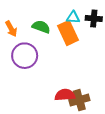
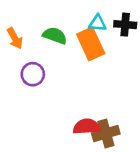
purple circle: (25, 56) -> (33, 74), size x0.7

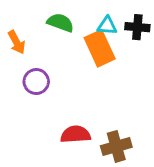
green semicircle: (55, 36) -> (60, 23), moved
red semicircle: (87, 127) -> (75, 134), moved

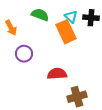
cyan triangle: (107, 26) -> (71, 17), turned 40
red semicircle: (75, 134) -> (57, 74), moved

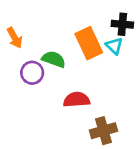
green semicircle: (40, 15) -> (54, 59), moved
cyan triangle: (71, 17) -> (114, 46), moved

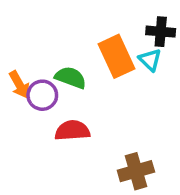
orange arrow: (15, 38) -> (19, 85), moved
red semicircle: (77, 100) -> (72, 131), moved

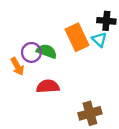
orange arrow: (19, 85) -> (17, 66), moved
purple circle: (42, 95) -> (31, 52), moved

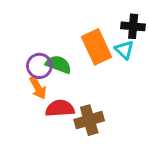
orange arrow: (17, 66) -> (38, 88), moved
brown cross: (90, 113) -> (89, 120), moved

